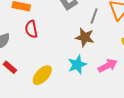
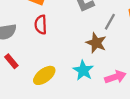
cyan star: (77, 65) -> (83, 70), turned -30

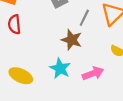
yellow ellipse: (44, 75) -> (21, 76), turned 65

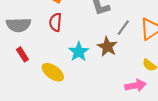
cyan star: (60, 68) -> (79, 52), moved
pink arrow: (93, 73) -> (135, 85), moved

